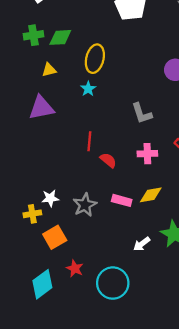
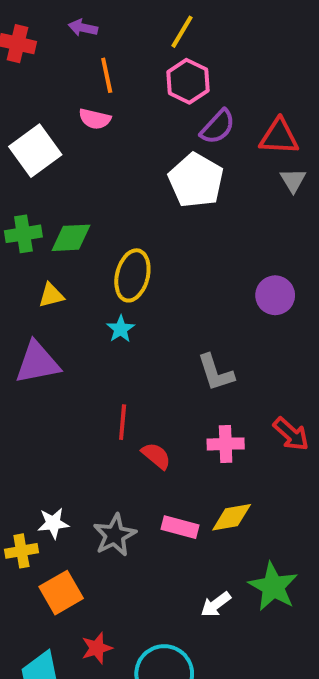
red star: (75, 269) -> (97, 648), turned 30

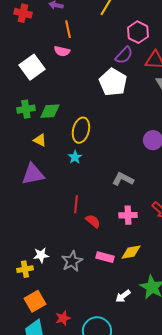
pink hexagon: (188, 81) -> (138, 32), moved
yellow triangle: (51, 295) -> (40, 140), turned 40
gray L-shape: (216, 373) -> (123, 179), turned 135
orange square: (61, 593) -> (35, 301), moved

